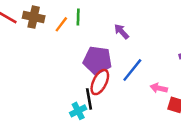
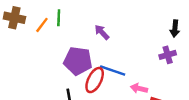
blue line: (132, 70) -> (113, 70), turned 70
red ellipse: (100, 82) -> (95, 80), moved

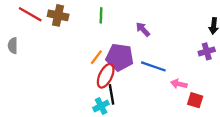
orange line: (42, 25) -> (96, 57), moved
red ellipse: (95, 80) -> (106, 76), moved

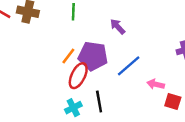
blue line: (153, 66) -> (129, 66), turned -60
black line: (111, 94) -> (99, 101), moved

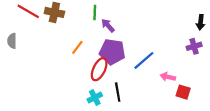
purple arrow: (118, 27) -> (108, 26), moved
orange line: (68, 56) -> (77, 47), moved

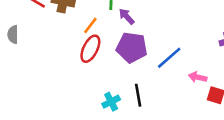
orange line: (77, 47) -> (90, 25), moved
red ellipse: (99, 69) -> (90, 49), moved

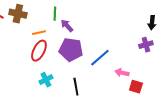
orange line: (90, 25) -> (39, 33), turned 40
cyan cross: (111, 102) -> (46, 80), moved

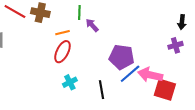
purple pentagon: (71, 50) -> (122, 57), moved
blue line: (100, 58) -> (130, 74), moved
pink arrow: (122, 73) -> (150, 75), size x1.6
red square: (136, 87) -> (165, 90), size x1.5

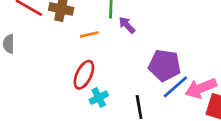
red ellipse: (62, 52) -> (84, 75), moved
pink arrow: (150, 75) -> (201, 88), turned -35

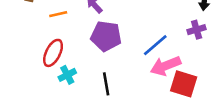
purple pentagon: (165, 65) -> (106, 36), moved
blue line: (175, 87) -> (155, 45), moved

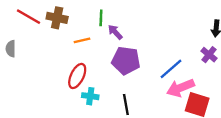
purple cross: (197, 30) -> (209, 55), turned -35
cyan cross: (67, 75) -> (90, 96), turned 35

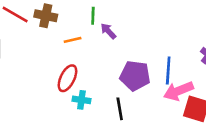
purple pentagon: (126, 61) -> (135, 76), moved
blue line: (171, 69) -> (168, 71), turned -45

